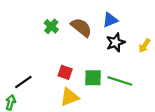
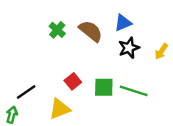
red square: (65, 72) -> (73, 81), turned 32
yellow triangle: (69, 97) -> (60, 109), moved

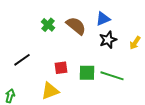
red square: (73, 81) -> (61, 68), turned 32
black line: (26, 92) -> (22, 60), moved

